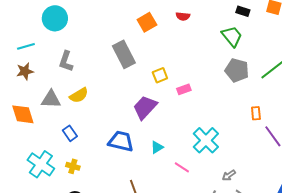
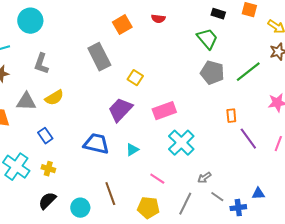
yellow square: (160, 75) -> (135, 78), turned -35
pink rectangle: (184, 89) -> (164, 111), moved, size x1.6
pink line: (182, 167) -> (157, 179), moved

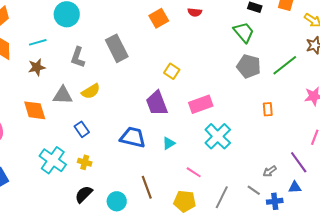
gray rectangle: (99, 57) -> (117, 48), moved
purple trapezoid: (120, 110) -> (157, 103), turned -64
purple line: (248, 139) -> (299, 162), moved
gray arrow: (204, 178) -> (270, 171), moved

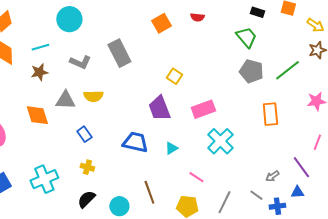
gray L-shape: (78, 57) -> (80, 62), turned -85
yellow semicircle: (91, 91) -> (93, 96), turned 30
orange rectangle: (268, 109) -> (270, 114), size x1.6
cyan cross: (53, 160) -> (44, 179), moved, turned 32

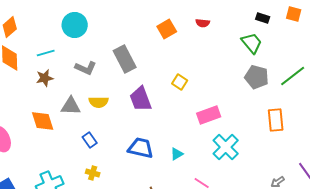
purple trapezoid: (159, 108) -> (141, 99), moved

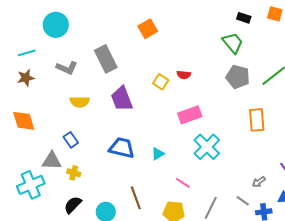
red semicircle: (203, 23) -> (184, 75), moved
gray triangle: (71, 106) -> (52, 161), moved

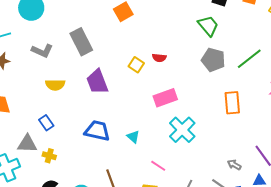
cyan triangle: (158, 154) -> (133, 137), turned -48
gray arrow: (259, 182) -> (234, 165), turned 64

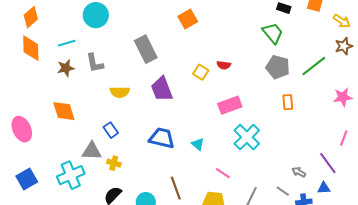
gray L-shape: (42, 51) -> (95, 63), moved, turned 55
orange rectangle: (232, 103) -> (288, 102), moved, size x0.7

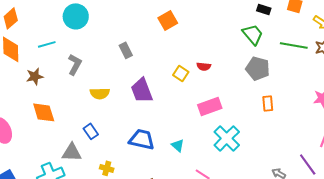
gray rectangle: (146, 49) -> (126, 50), size x0.6
gray L-shape: (95, 63) -> (75, 64), turned -140
green line: (314, 66) -> (294, 45), moved, turned 48
brown star: (66, 68) -> (35, 76), moved
yellow cross: (114, 163) -> (107, 168), moved

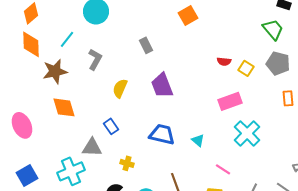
cyan line: (47, 44) -> (67, 39), turned -36
yellow square: (181, 73) -> (246, 68), moved
brown star: (35, 76) -> (55, 71), size x1.4
yellow semicircle: (100, 93) -> (120, 88), turned 114

